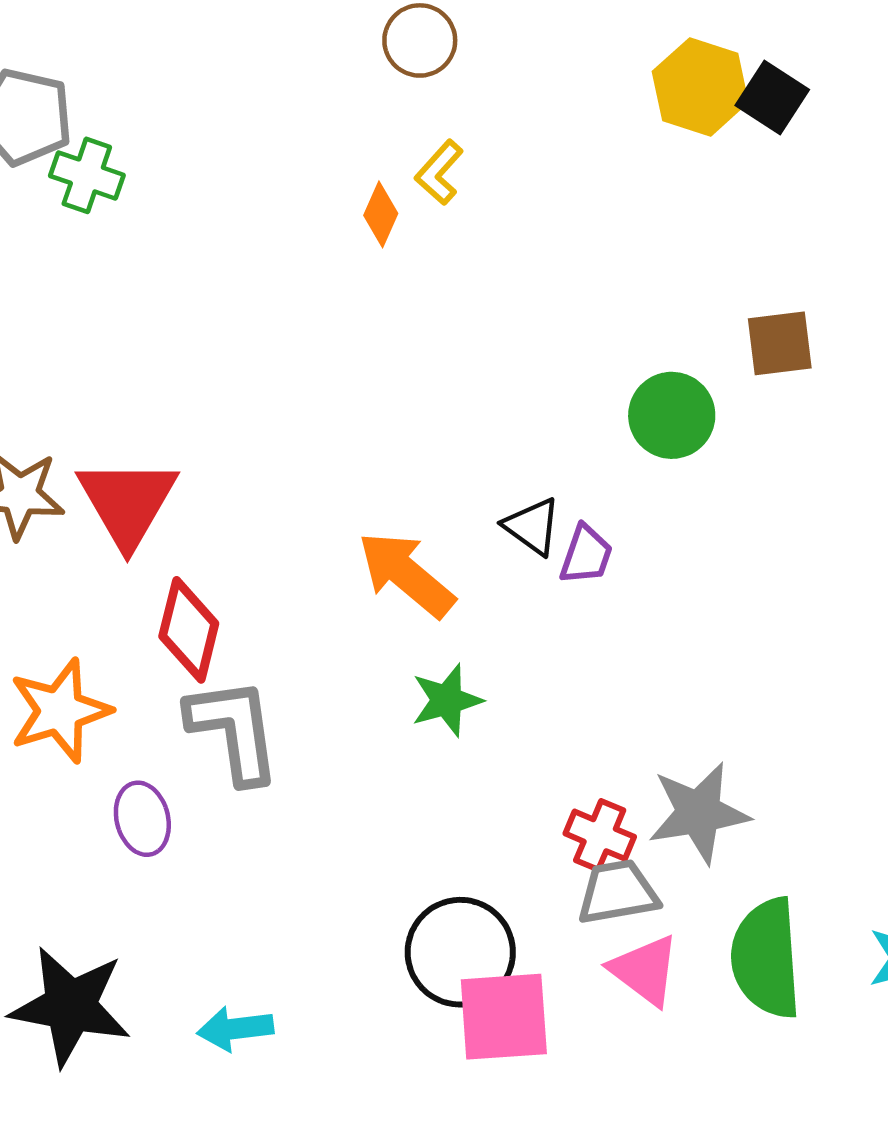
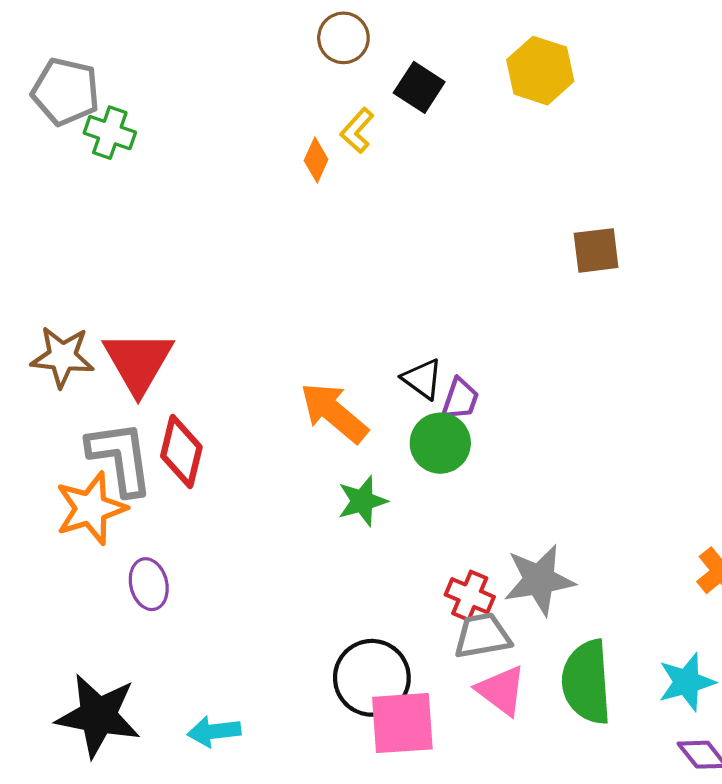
black square: (772, 97) -> (419, 87), moved
green circle: (672, 415) -> (440, 443), moved
gray L-shape: (234, 730) -> (120, 458), moved

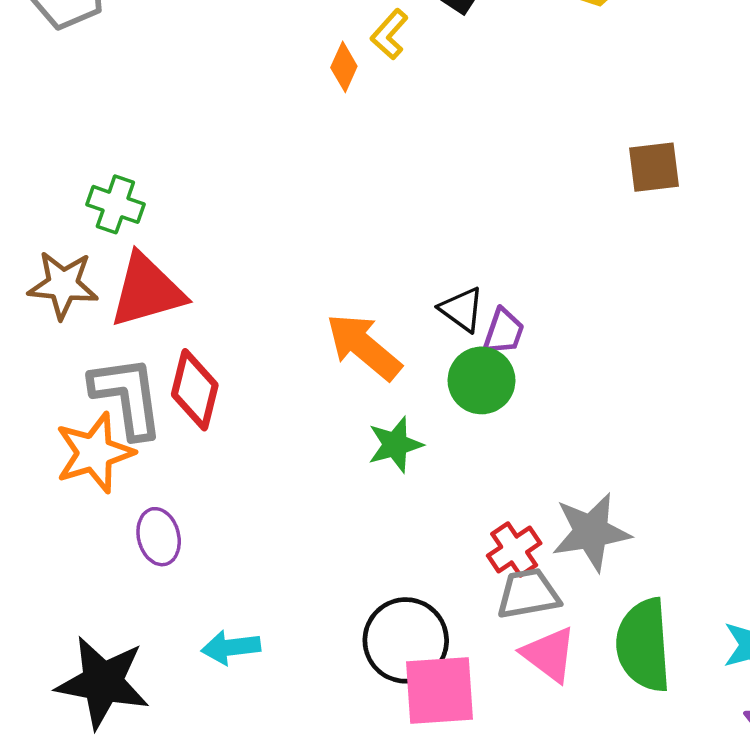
green cross: (110, 133) -> (115, 204), moved
red triangle: (138, 362) -> (147, 291), turned 44
red cross: (470, 596) -> (514, 549), turned 33
cyan arrow: (214, 731) -> (231, 647), moved

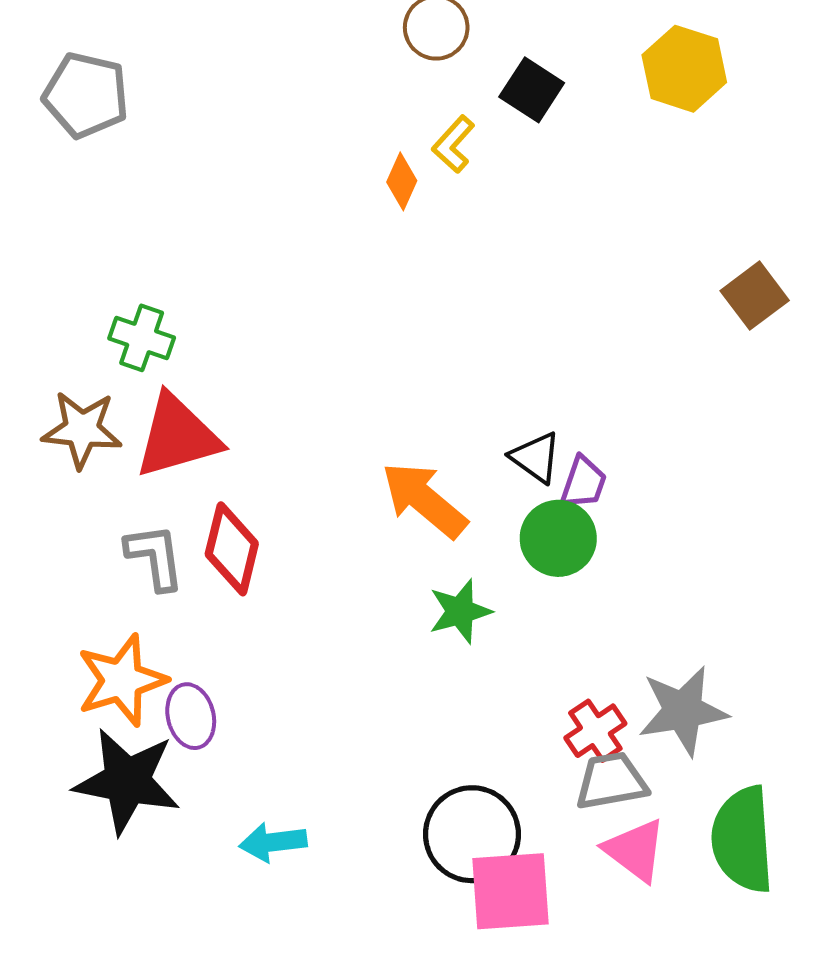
brown square: (654, 167) -> (755, 296), turned -30
gray L-shape: (127, 397) -> (155, 557), size x0.7
orange star: (94, 453) -> (122, 680), moved
black star: (103, 682) -> (127, 781), moved

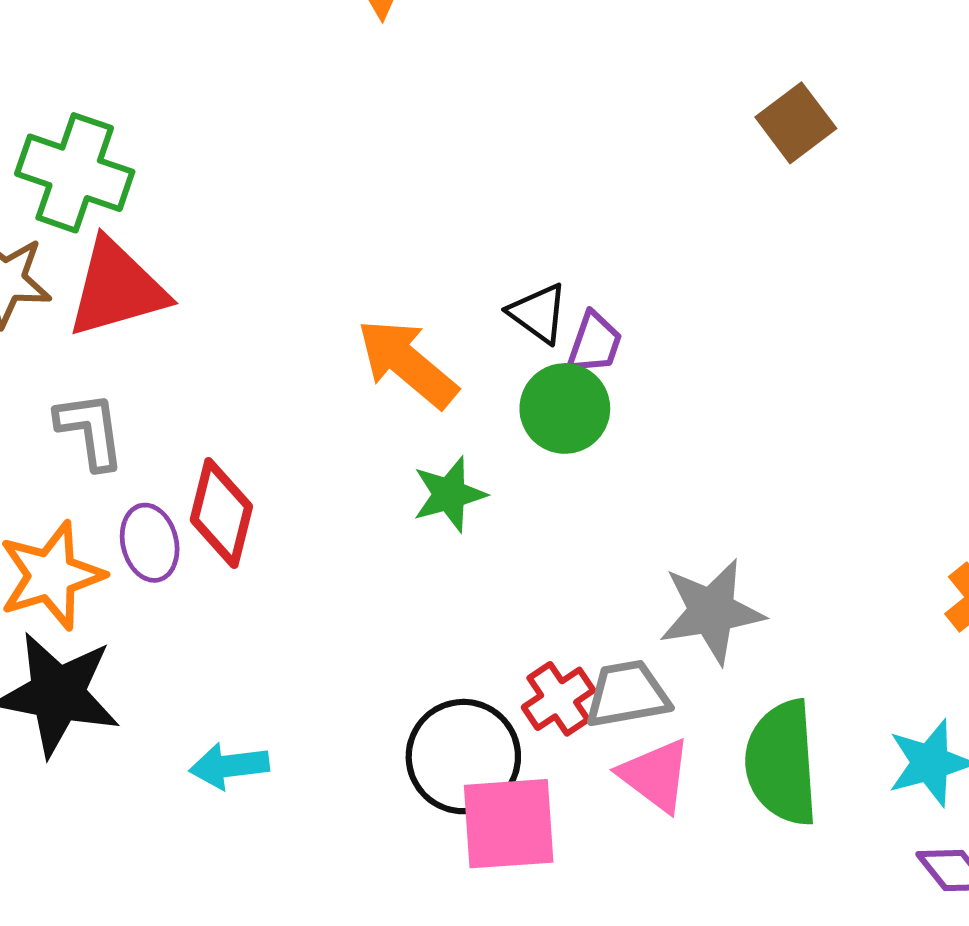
green cross: (142, 338) -> (75, 173), size x1.5
red diamond: (232, 549) -> (221, 513), moved
purple ellipse: (191, 716) -> (150, 543), moved
red cross: (595, 731) -> (559, 699), moved

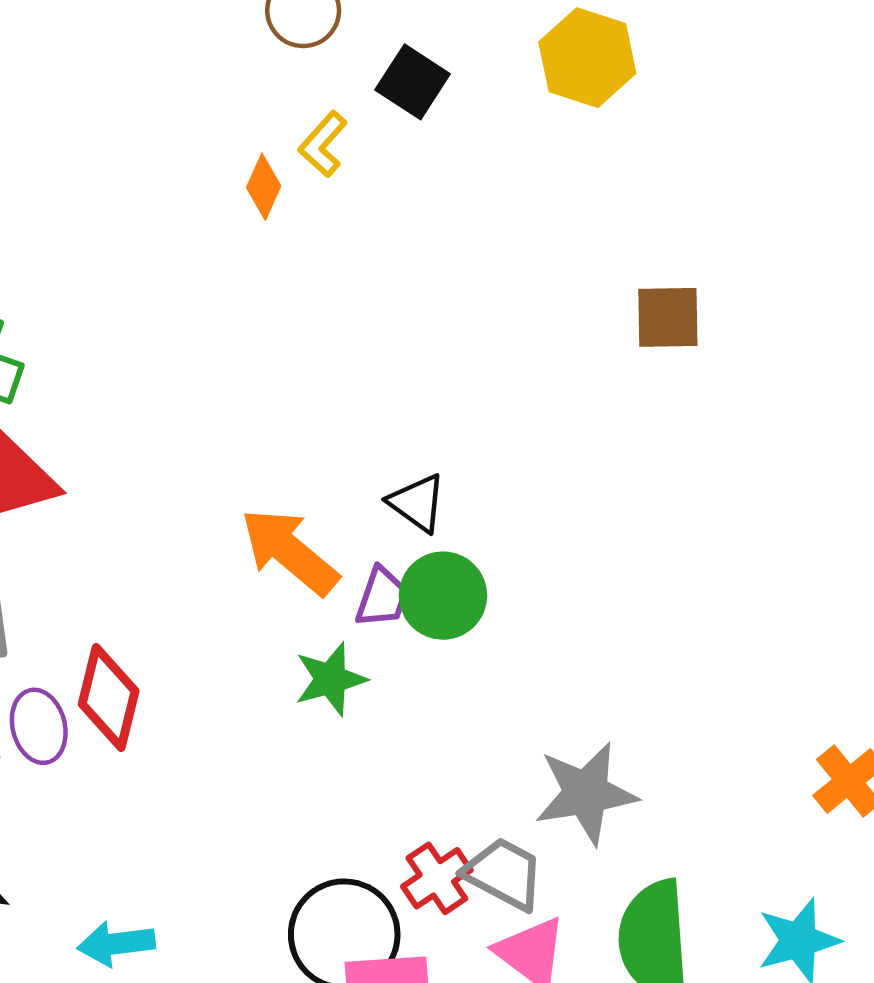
brown square: (796, 123) -> (668, 317), turned 36
purple trapezoid: (594, 343) -> (382, 597), moved
gray trapezoid: (627, 694) -> (504, 874), turned 38

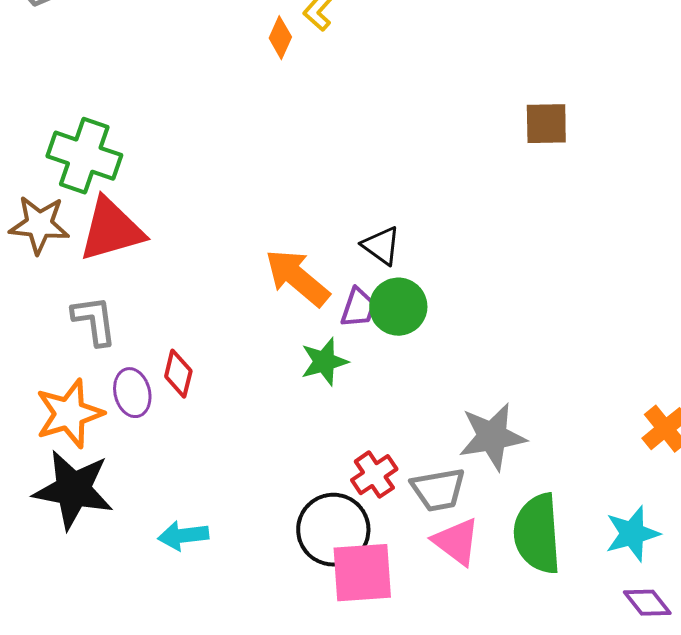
red diamond: (109, 697) -> (178, 374), size x0.7
gray trapezoid: (504, 874) -> (438, 490), turned 142
red cross: (437, 878) -> (374, 475), moved

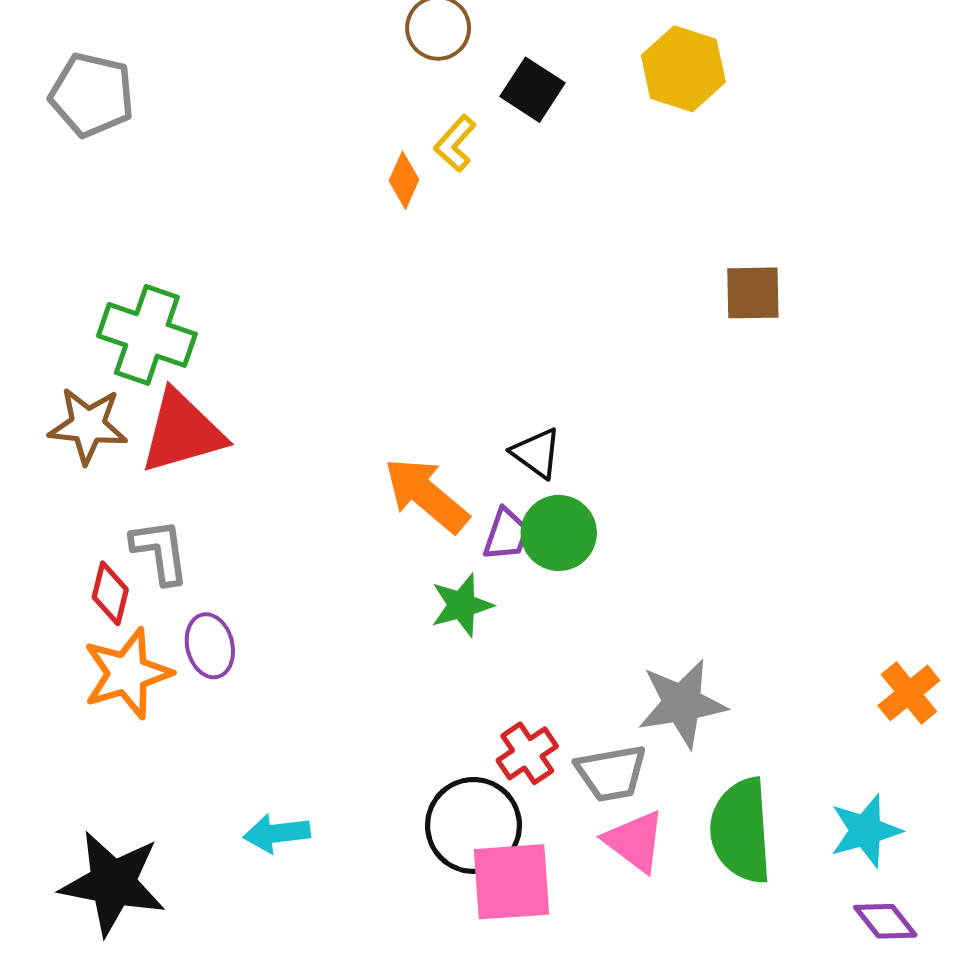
red diamond: (178, 374) -> (110, 593), moved
black star: (73, 490) -> (113, 883), moved

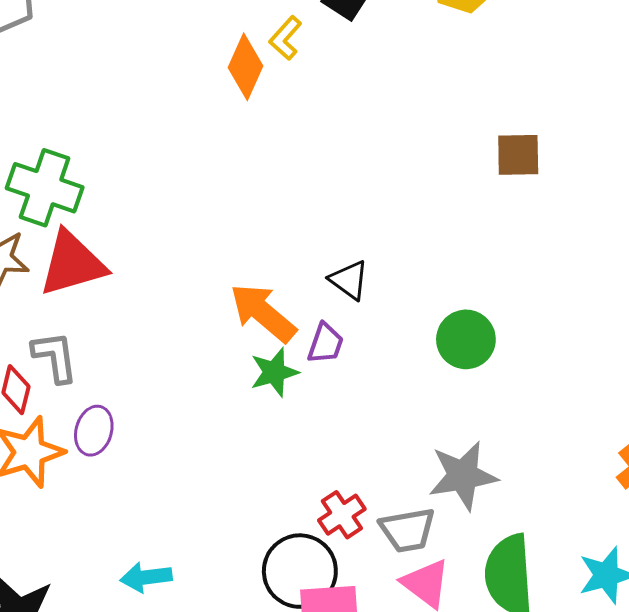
orange diamond: (404, 180) -> (246, 67), size x1.5
green circle: (559, 533) -> (466, 339), moved
green star: (462, 605) -> (274, 372), moved
purple ellipse: (210, 646) -> (94, 431), turned 30

